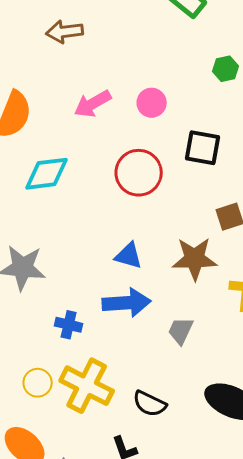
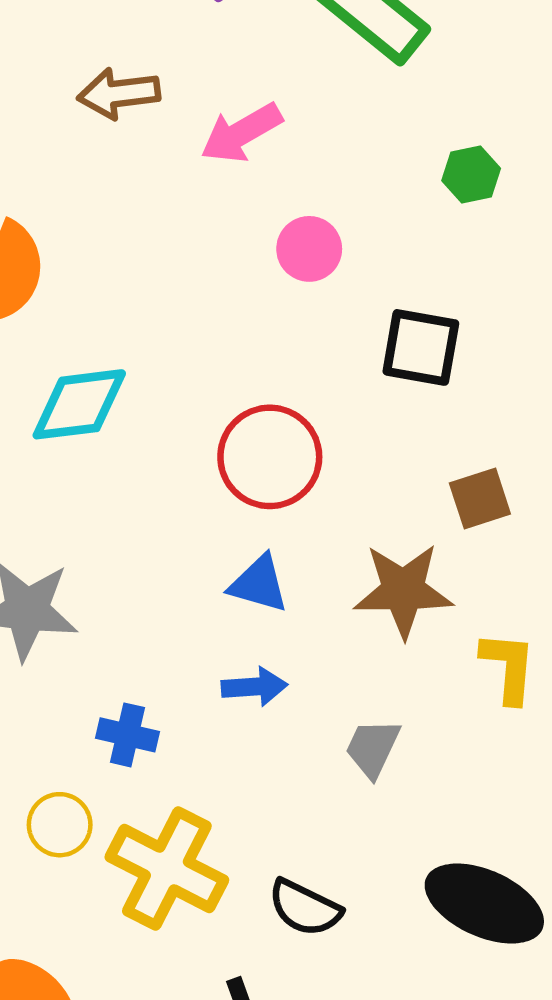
pink arrow: (93, 104) -> (241, 133), moved
red circle: (139, 173) -> (270, 457), moved
blue arrow: (127, 303) -> (254, 687), size x0.6
yellow circle: (38, 383) -> (60, 825), moved

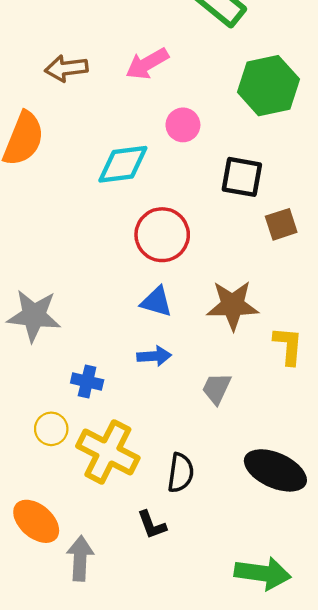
brown arrow: (119, 93) -> (66, 68), moved
green hexagon: (471, 174) -> (268, 86), size x2.0
cyan diamond: (79, 404) -> (123, 164), moved
brown square: (480, 498) -> (281, 224), moved
black semicircle: (305, 908) -> (181, 473), turned -108

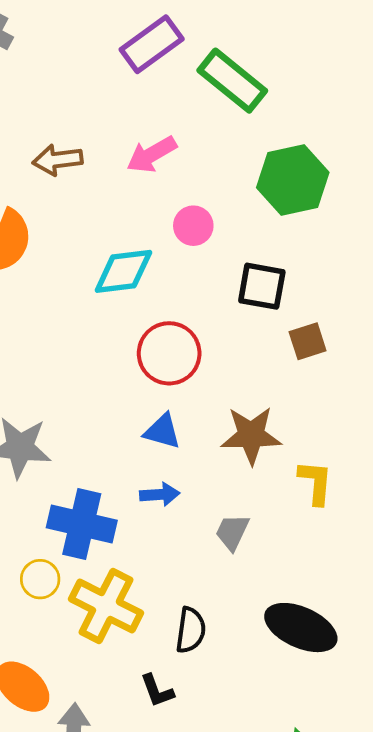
blue cross: (87, 381) -> (82, 524), size x1.8

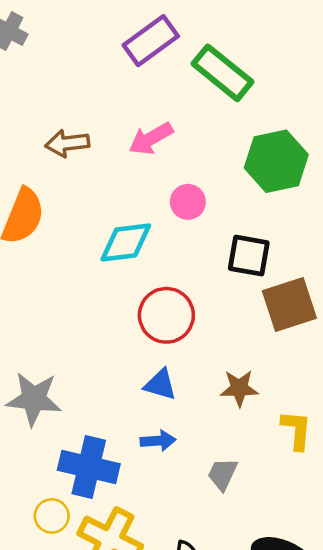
brown square: (308, 341) -> (289, 305), size x1.6
brown star: (251, 435) -> (239, 388), size x0.7

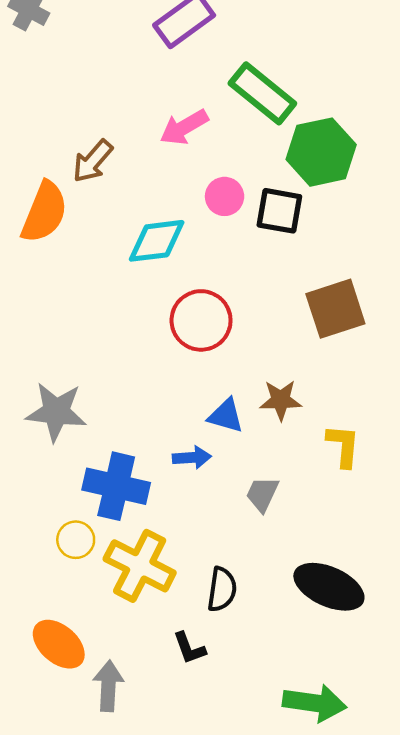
green rectangle: (222, 73) -> (262, 93), moved
brown arrow: (67, 143) -> (93, 161), moved, turned -42
black square: (249, 256) -> (279, 211), moved
blue triangle: (160, 385) -> (226, 416), moved

